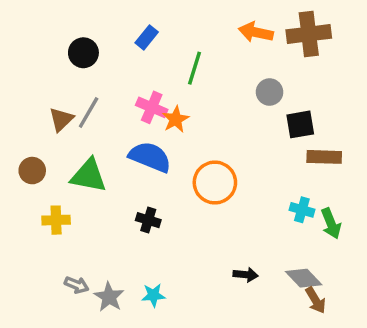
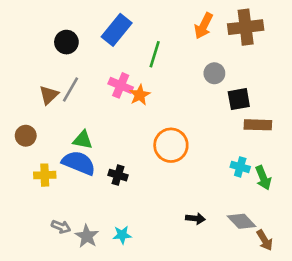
orange arrow: (256, 32) -> (204, 26), turned -75
blue rectangle: (147, 37) -> (117, 30), size x1.6
blue semicircle: (150, 157) -> (79, 163), moved
green triangle: (89, 176) -> (83, 140), moved, size x0.7
brown arrow: (316, 300) -> (265, 240), moved

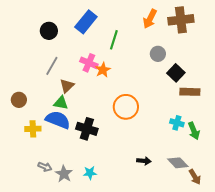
brown triangle: (49, 95) -> (67, 86), moved
black square: (239, 99) -> (176, 73), turned -36
black cross: (118, 175) -> (87, 129), size x1.5

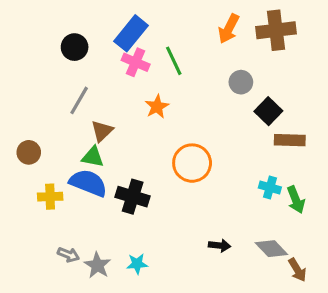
green line: (114, 40) -> (174, 61), turned -42
pink cross: (89, 63) -> (136, 62), moved

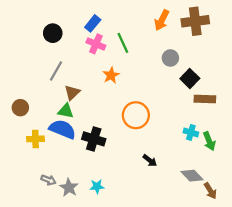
blue rectangle: (131, 33) -> (93, 23), size x0.7
black arrow: (220, 245) -> (150, 161), moved, turned 32

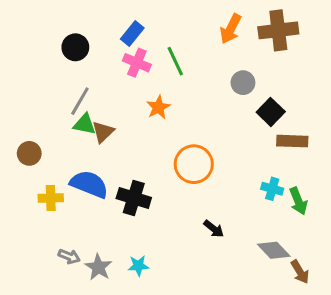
green triangle: (66, 111) -> (85, 124), moved

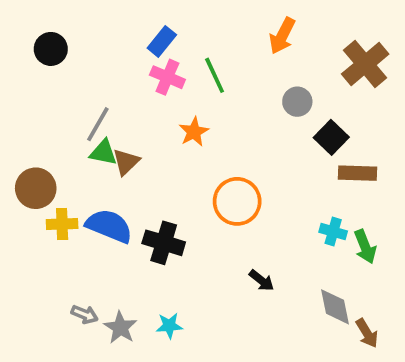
brown cross: (278, 30) -> (365, 64), moved, turned -33
black circle: (75, 47) -> (51, 49), moved
brown circle: (29, 153) -> (36, 188), size x1.4
yellow cross: (51, 198) -> (62, 224), moved
gray diamond: (274, 250) -> (335, 307), turned 32

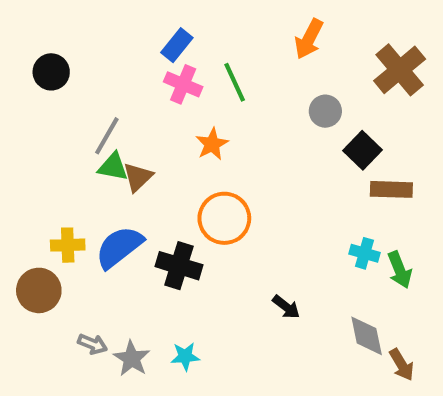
black circle: (51, 49) -> (51, 72), moved
brown circle: (36, 188) -> (39, 290), moved
orange circle: (237, 201) -> (224, 218), moved
blue semicircle: (109, 226) -> (119, 247), turned -60

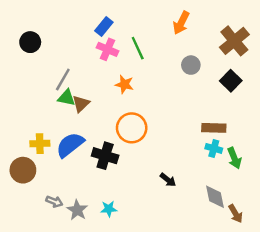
orange star: (212, 144) -> (124, 84), turned -30
black square: (362, 150) -> (231, 81), moved
brown rectangle: (391, 189) -> (214, 128), moved

